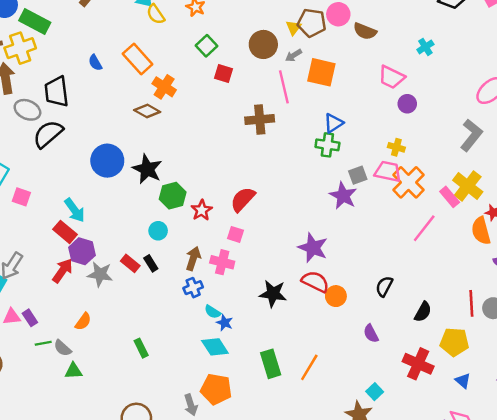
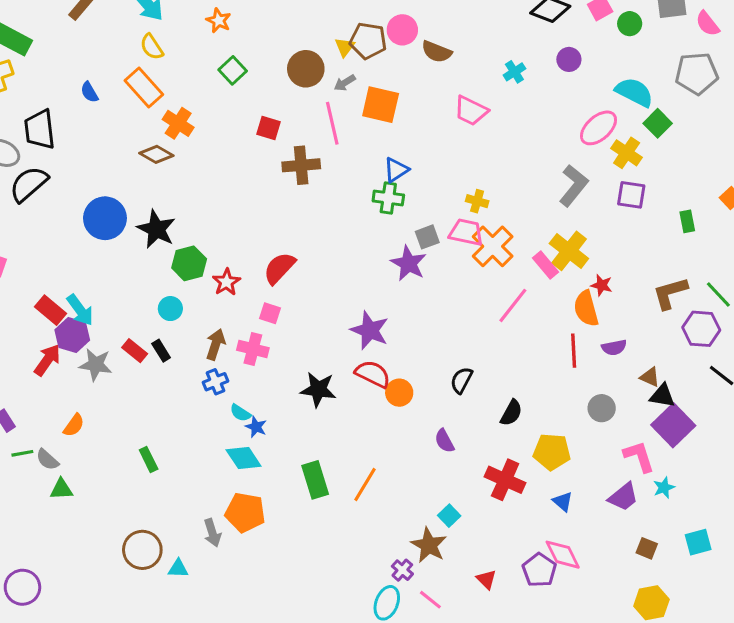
yellow semicircle: (156, 14) -> (152, 47), moved
red square: (223, 74) -> (268, 128), moved
purple circle: (407, 104) -> (569, 59), moved
cyan arrow: (75, 210) -> (80, 310), moved
red line: (471, 303) -> (574, 351), moved

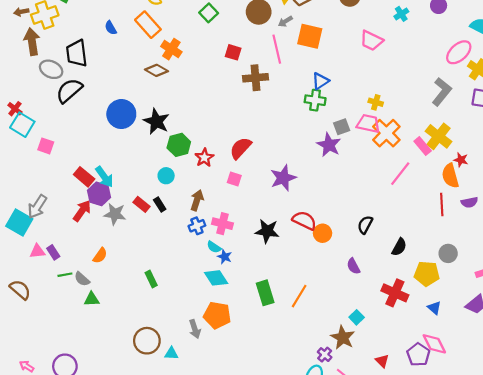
purple star: (370, 330) -> (283, 178), moved, turned 30
pink cross: (253, 349) -> (222, 224), moved
gray circle: (602, 408) -> (448, 253), moved

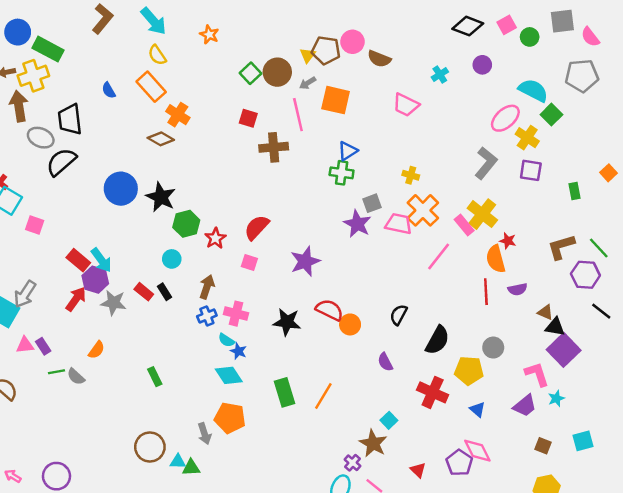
green square: (209, 13) -> (251, 73), moved
pink trapezoid: (368, 124) -> (399, 224), moved
black semicircle: (399, 247) -> (437, 340), size x1.4
green triangle: (92, 299) -> (191, 468), moved

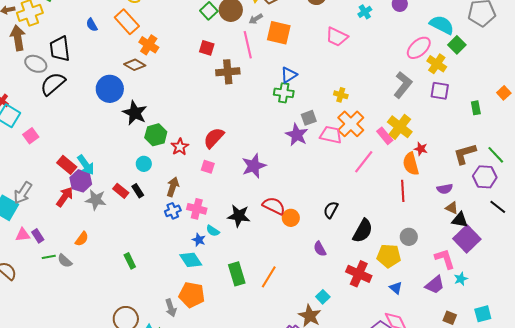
blue circle: (121, 189) -> (110, 89), moved
pink square: (35, 225) -> (31, 136), turned 35
purple semicircle: (517, 289) -> (445, 189), moved
cyan semicircle: (226, 340) -> (213, 231), moved

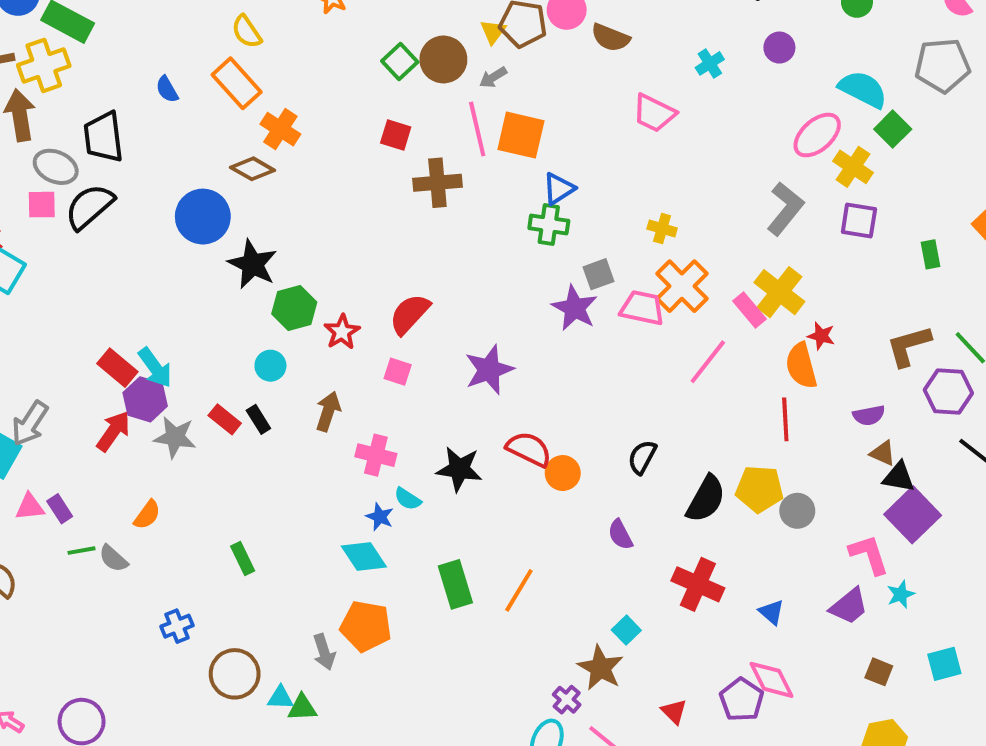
orange square: (279, 33) -> (521, 135), moved
pink square: (31, 136) -> (42, 205), moved, turned 35
blue cross: (173, 211) -> (177, 626), moved
yellow pentagon: (389, 256) -> (760, 489), moved

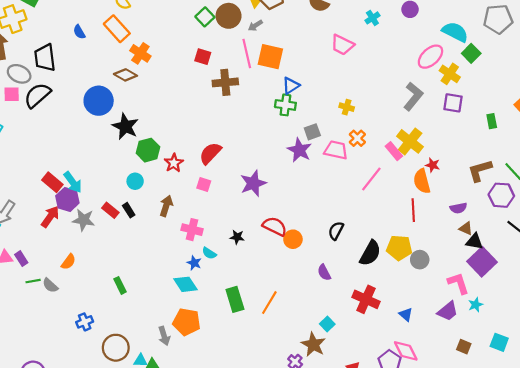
orange cross: (682, 286) -> (357, 138), size x0.6
black star: (459, 469) -> (237, 237), size x0.6
cyan square: (944, 664) -> (499, 342), turned 36

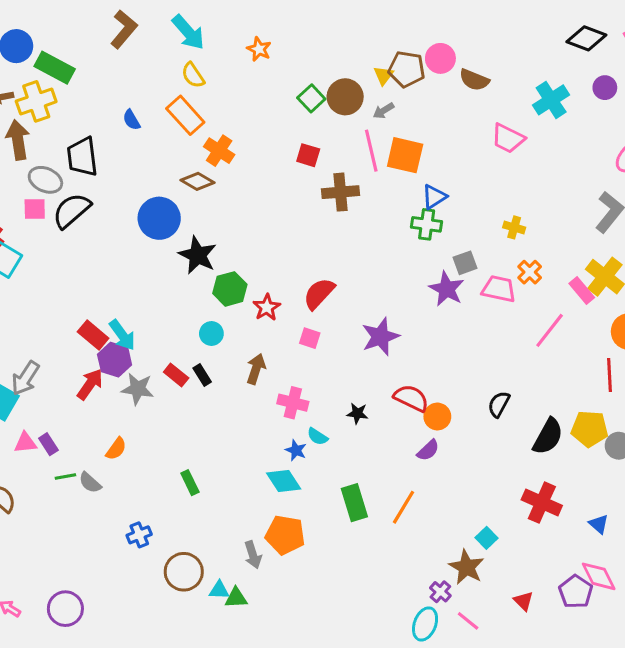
cyan cross: (372, 18) -> (551, 100), size x1.6
purple semicircle: (324, 273) -> (428, 450), moved, turned -105

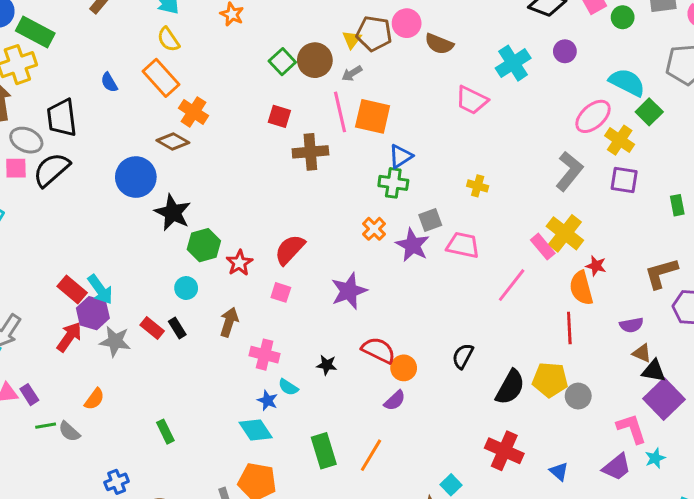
orange cross: (530, 272) -> (374, 229), moved

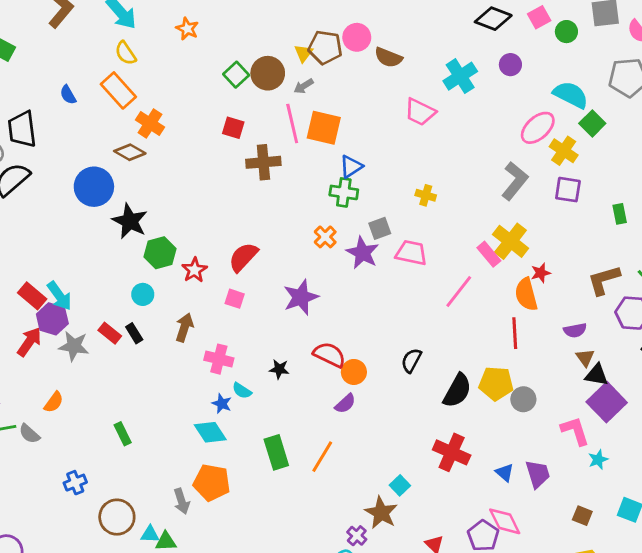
red star: (596, 266) -> (541, 273), turned -30
brown triangle: (642, 353) -> (585, 358), turned 30
purple trapezoid: (617, 467) -> (538, 474), moved, turned -68

